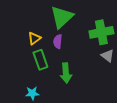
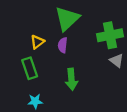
green rectangle: (40, 60) -> (30, 68), moved

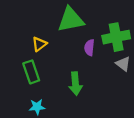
green triangle: (67, 19) -> (71, 20), turned 32
purple semicircle: (63, 45) -> (89, 48), moved

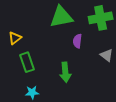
green cross: (116, 37) -> (101, 18), moved
yellow triangle: (39, 44) -> (15, 38), moved

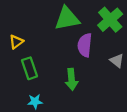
green cross: (101, 18) -> (110, 20), turned -30
purple semicircle: (77, 41) -> (85, 45), size x1.5

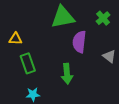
green cross: (110, 20) -> (103, 18), size x0.6
yellow triangle: (16, 42) -> (15, 39), turned 40

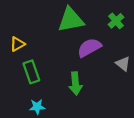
yellow triangle: (15, 39) -> (17, 44), turned -32
purple semicircle: (79, 42) -> (89, 48), turned 55

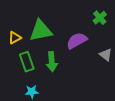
green triangle: (71, 20) -> (41, 31), moved
green arrow: (75, 84) -> (52, 62), moved

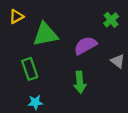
yellow triangle: (15, 38) -> (16, 17), moved
green arrow: (52, 62) -> (80, 82), moved

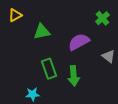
green triangle: (45, 34) -> (42, 32), size x0.7
green rectangle: (30, 69) -> (49, 69), moved

